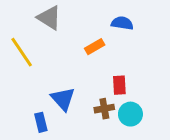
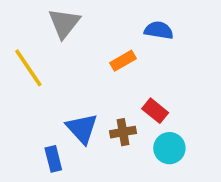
gray triangle: (49, 18) -> (64, 23), turned 36
red rectangle: (119, 85) -> (155, 111), turned -48
brown cross: (104, 109) -> (123, 132), moved

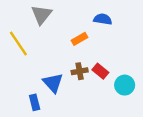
brown cross: (123, 132) -> (80, 71), moved
cyan circle: (169, 148) -> (125, 85), moved

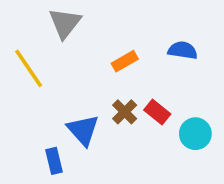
blue semicircle: (103, 19) -> (183, 50), moved
brown cross: (80, 71) -> (125, 112), turned -35

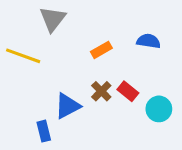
yellow line: (29, 68) -> (23, 56), turned -36
blue triangle: (83, 130) -> (67, 106), turned 44

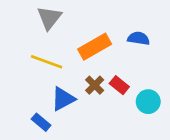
orange rectangle: (101, 50) -> (95, 47), size x1.6
yellow line: (23, 56) -> (47, 62), moved
blue rectangle: (44, 131) -> (41, 122), turned -36

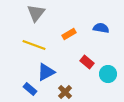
orange rectangle: (95, 47) -> (69, 34), size x0.6
brown cross: (95, 85) -> (65, 92), moved

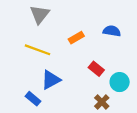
brown cross: (65, 92) -> (102, 102), moved

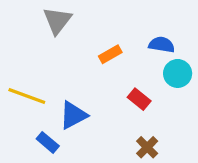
yellow line: (37, 50) -> (27, 96), moved
cyan circle: (120, 82) -> (178, 73), moved

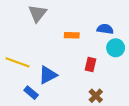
orange rectangle: (110, 54) -> (72, 35), turned 32
red rectangle: (139, 99) -> (91, 64), turned 64

